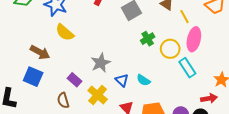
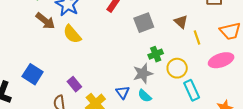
pink ellipse: (194, 39) -> (221, 60), moved, turned 50
brown arrow: (40, 52) -> (45, 21), moved
gray star: (101, 63) -> (143, 73), moved

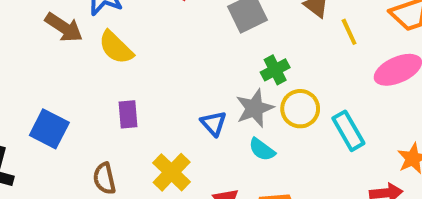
yellow circle: (177, 68) -> (300, 109), moved
purple rectangle: (74, 84) -> (128, 114), moved, turned 40
blue triangle: (123, 92) -> (213, 123), moved

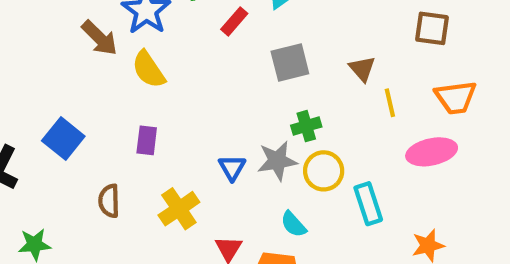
cyan semicircle: (262, 150) -> (293, 224), moved

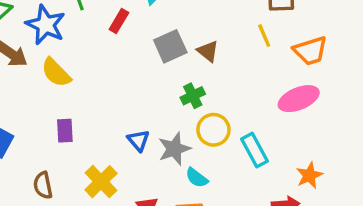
brown triangle: (362, 69) -> (208, 51), moved
yellow line: (390, 103) -> (264, 36), moved
gray star: (277, 161) -> (174, 149), moved

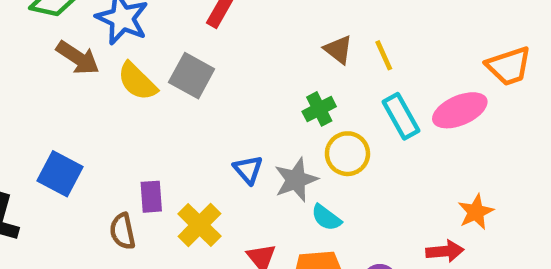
yellow line: (264, 36) -> (384, 55), moved
gray square: (170, 46) -> (192, 76), moved, turned -36
orange trapezoid: (310, 51) -> (509, 66), moved
purple rectangle: (65, 131) -> (151, 197), moved
cyan rectangle: (255, 150) -> (401, 116), moved

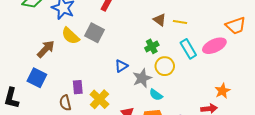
yellow line: (384, 55) -> (180, 22), turned -56
brown arrow: (78, 58) -> (46, 49), moved, turned -78
blue triangle: (248, 170) -> (121, 66), moved, turned 40

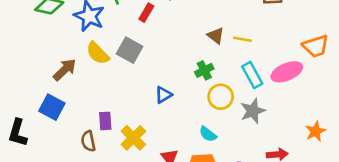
gray star: (142, 78) -> (253, 111), moved
orange star: (222, 91) -> (316, 131), moved

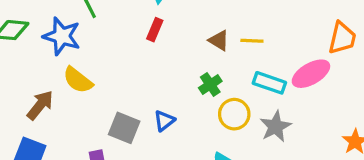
red rectangle: (146, 13) -> (155, 30), moved
orange trapezoid: (316, 46) -> (342, 38), turned -52
gray square: (130, 50) -> (124, 128), moved
cyan rectangle: (252, 75) -> (269, 83), turned -35

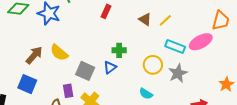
yellow line: (252, 41) -> (165, 20), turned -48
yellow semicircle: (78, 80) -> (59, 53), moved
green cross: (210, 85) -> (119, 50), moved, turned 32

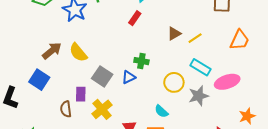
brown triangle: (145, 19) -> (174, 34), turned 48
orange trapezoid: (221, 21) -> (240, 40), moved
pink ellipse: (201, 42) -> (227, 82), moved

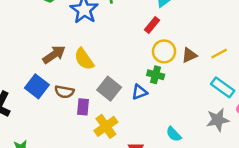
brown triangle: (174, 34) -> (189, 55), moved
yellow circle: (174, 82) -> (164, 51), moved
brown semicircle: (66, 109) -> (64, 92), moved, turned -77

